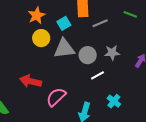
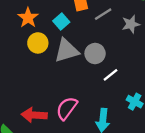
gray star: (112, 53) -> (131, 24), moved
red arrow: (31, 81) -> (34, 115), moved

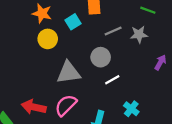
gray line: (103, 14) -> (113, 31), moved
orange star: (28, 18) -> (42, 13), turned -30
gray triangle: (67, 51) -> (69, 73), moved

